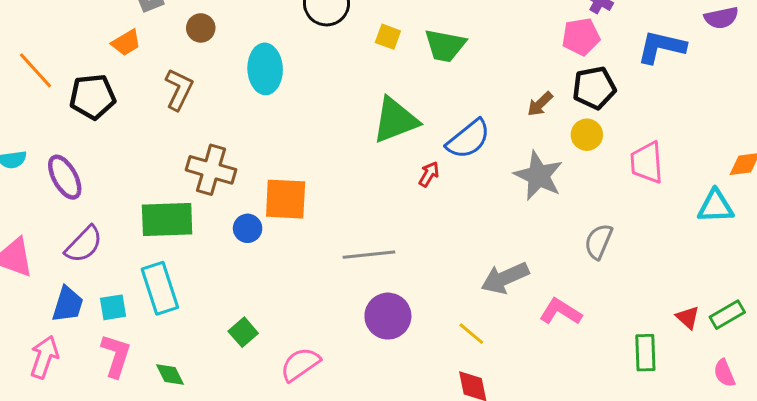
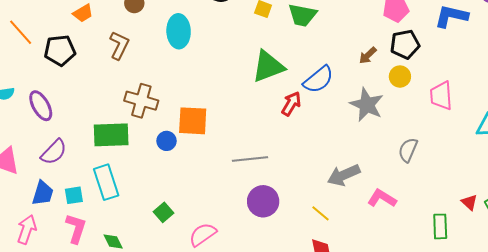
red arrow: (429, 174) -> (291, 104), size x1.4

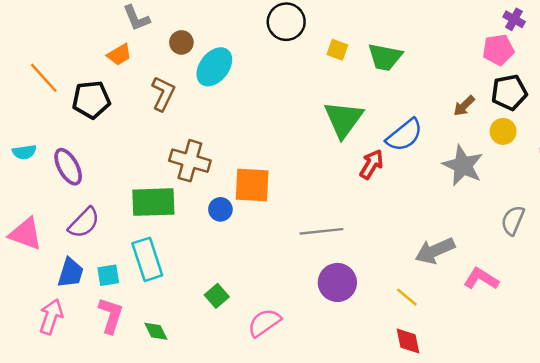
cyan ellipse: (179, 31) -> (214, 67), moved, turned 40
green triangle: (268, 66) -> (343, 119), turned -33

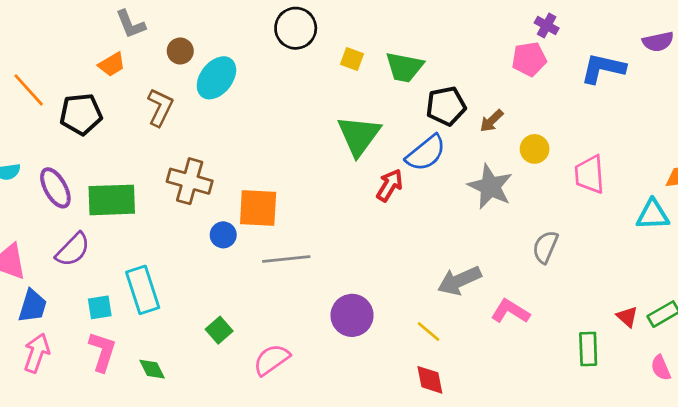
black pentagon: (509, 92) -> (446, 106), moved
green rectangle: (153, 202) -> (112, 200), moved
gray line: (322, 231) -> (286, 259), moved
blue trapezoid: (71, 273) -> (33, 306), moved

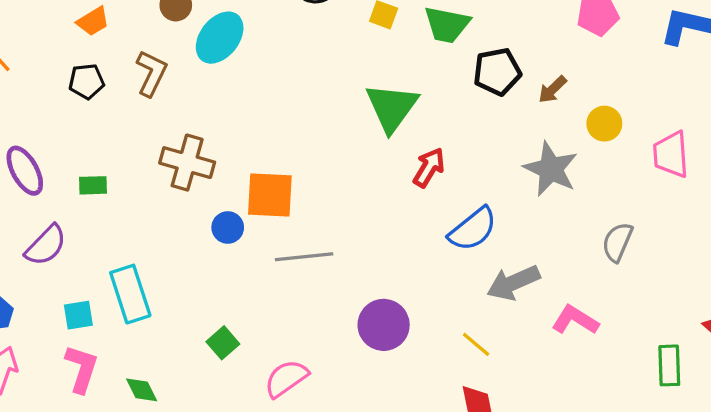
black pentagon: (81, 114) -> (86, 81), moved, size x0.7
blue semicircle: (426, 153) -> (473, 229), moved
green rectangle: (112, 200) -> (93, 185), size x0.5

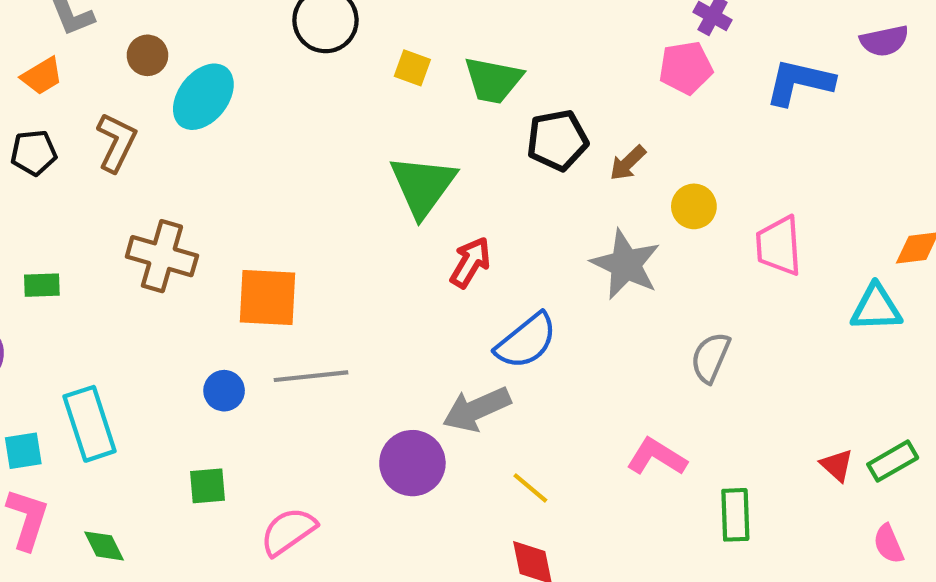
blue circle: (228, 227) -> (224, 391), moved
gray arrow: (513, 283) -> (477, 409), moved
green square: (223, 343) -> (208, 486), turned 36
green rectangle: (669, 365) -> (735, 515), moved

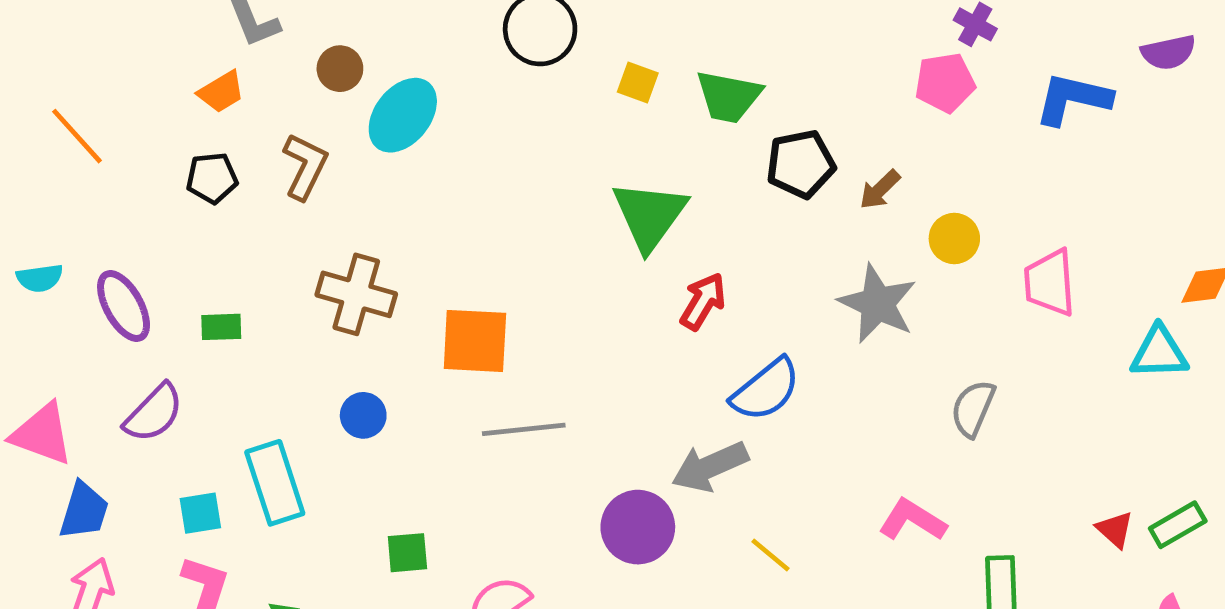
blue circle: (224, 391) -> (363, 415), moved

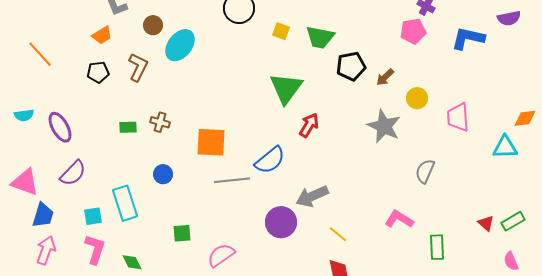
brown cross: (356, 294) -> (160, 122), size x0.6
green rectangle: (221, 327) -> (128, 127), moved
blue semicircle: (766, 390) -> (270, 160), moved

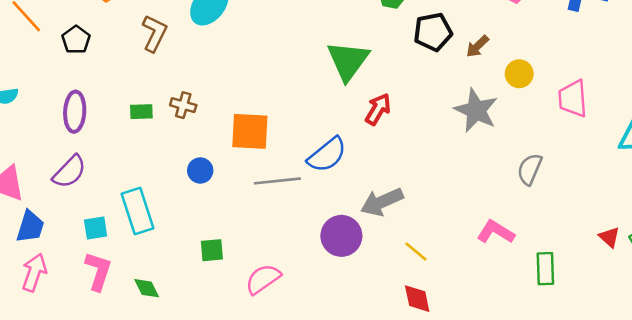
black pentagon: (98, 72) -> (76, 40), moved, turned -30
purple ellipse: (60, 127) -> (75, 112), moved, turned 32
blue circle: (163, 174) -> (200, 170), moved

